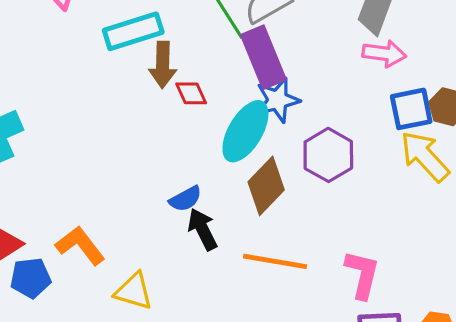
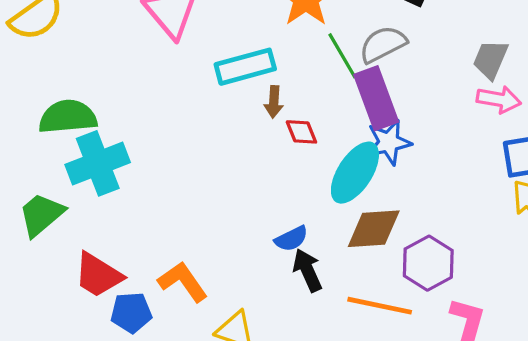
brown arrow: (163, 65) -> (274, 102), size x0.7
purple hexagon: (328, 155) -> (428, 263), moved
brown diamond: (266, 186) -> (374, 229), turned 40

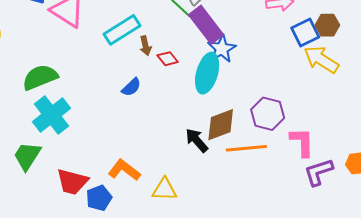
green semicircle: (68, 117) -> (40, 77), moved
brown diamond: (374, 229) -> (221, 125), moved
blue semicircle: (291, 239) -> (131, 87), moved

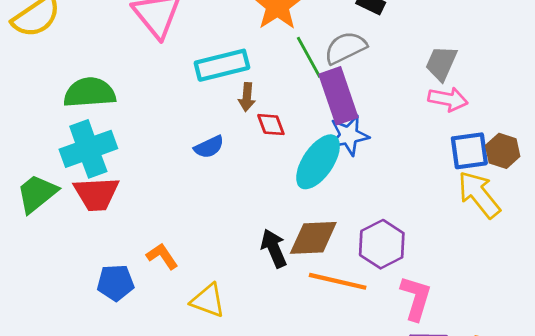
orange L-shape: (124, 170) -> (162, 256), size x0.7
red trapezoid: (72, 182) -> (96, 194), moved, turned -36

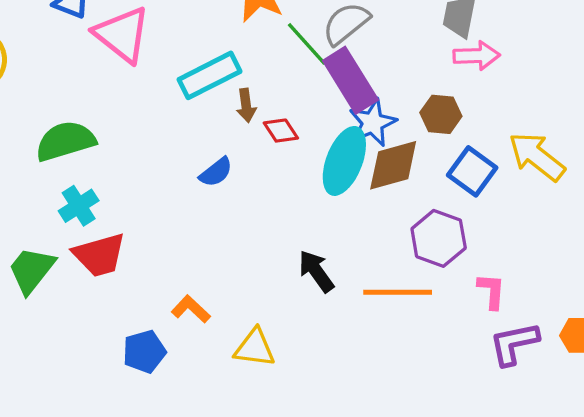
cyan cross: (88, 149) -> (79, 206), size x0.6
blue square: (469, 151) -> (472, 171), moved, turned -33
brown hexagon: (503, 151) -> (441, 114), moved
brown diamond: (313, 238) -> (393, 165), moved
pink L-shape: (416, 298) -> (491, 291), size x0.7

